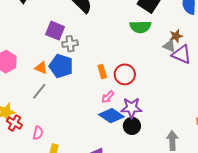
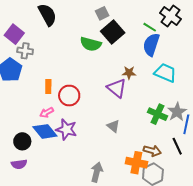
green semicircle: (140, 27) -> (91, 44), moved
gray triangle: (169, 46) -> (113, 126), moved
purple triangle: (182, 54) -> (117, 88), moved
black circle: (132, 126) -> (22, 141), moved

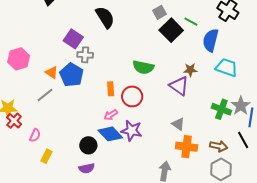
green line: (150, 27) -> (191, 22), moved
green semicircle: (91, 44) -> (143, 67), moved
orange cross: (136, 163) -> (187, 147), moved

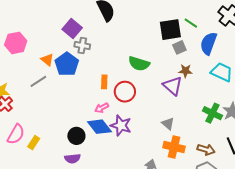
gray square: (160, 12) -> (179, 47), moved
black square: (171, 30) -> (170, 30), turned 30
pink semicircle: (35, 135) -> (16, 134), moved, size x1.5

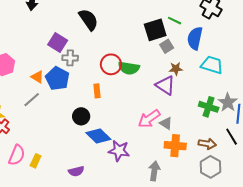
red circle: (125, 92) -> (111, 64), moved
pink arrow: (102, 108) -> (149, 119), moved, size x1.6
purple star: (121, 125) -> (119, 151), moved
black circle: (76, 136) -> (81, 116), moved

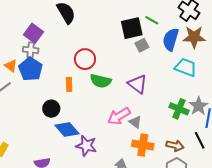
gray cross: (70, 58) -> (31, 50), moved
green semicircle: (129, 68) -> (101, 81), moved
brown star: (176, 69) -> (194, 37), moved, size x1.6

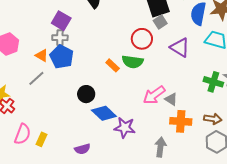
gray square: (142, 45) -> (160, 22), moved
red circle: (85, 59) -> (142, 39), moved
orange rectangle: (69, 84) -> (113, 65), moved, turned -40
purple triangle: (138, 84) -> (180, 47), moved

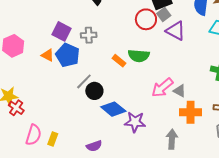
purple square: (61, 21) -> (61, 31), moved
gray cross: (60, 38) -> (89, 35), moved
red circle: (142, 39) -> (146, 19), moved
purple triangle: (180, 47) -> (176, 31), moved
gray line: (36, 78) -> (84, 81), moved

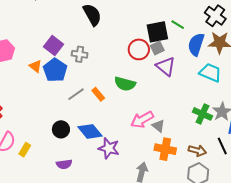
orange rectangle: (119, 61) -> (98, 94), moved
gray line: (84, 81) -> (76, 94), moved
black circle: (94, 91) -> (61, 129), moved

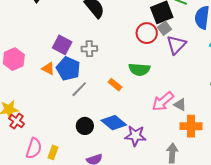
purple triangle: (166, 66) -> (176, 45), turned 45
gray line: (76, 94) -> (79, 89), moved

